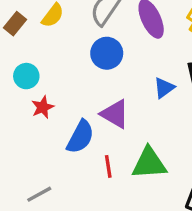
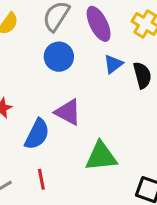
blue triangle: (164, 88) -> (113, 64), moved
red line: (108, 166) -> (41, 179), moved

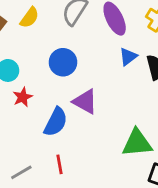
blue circle: (59, 57) -> (63, 62), moved
green triangle: (101, 156) -> (137, 143), moved

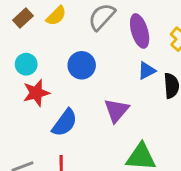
red star: (23, 97) -> (36, 93), size x1.4
purple triangle: (85, 101) -> (116, 110), moved, turned 32

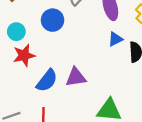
blue circle: (82, 65) -> (53, 20), moved
purple triangle: (116, 110) -> (76, 77), moved, turned 40

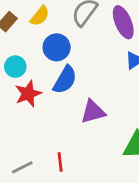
blue semicircle: (47, 81) -> (65, 80), moved

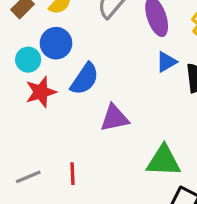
blue circle: (57, 47) -> (56, 43), moved

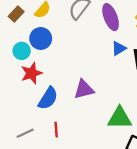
blue semicircle: (85, 79) -> (48, 98), moved

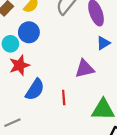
purple triangle: (84, 89) -> (85, 69), moved
red line: (56, 130) -> (64, 97), moved

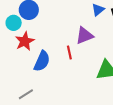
red line: (64, 97) -> (69, 52), moved

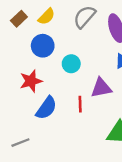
cyan circle: (14, 23) -> (71, 64), moved

